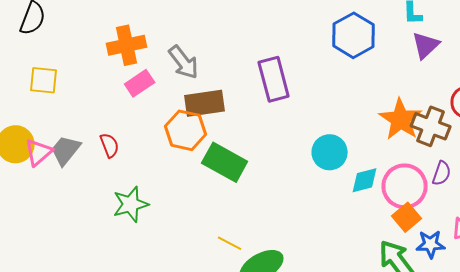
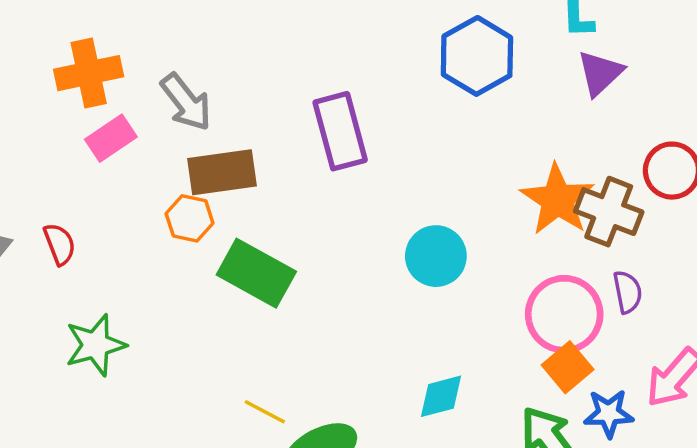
orange hexagon: (186, 130) -> (190, 218), size x0.7
purple semicircle: (442, 173) -> (627, 292), turned -30
cyan diamond: (365, 180) -> (441, 396), moved

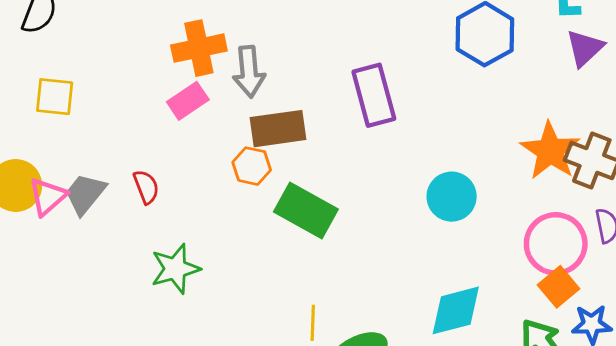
orange cross: (89, 73) -> (199, 48), moved
gray arrow: (186, 102) -> (249, 72), turned 33
cyan diamond: (441, 396) -> (456, 310), size x1.4
yellow line: (265, 412) -> (313, 323), turned 64

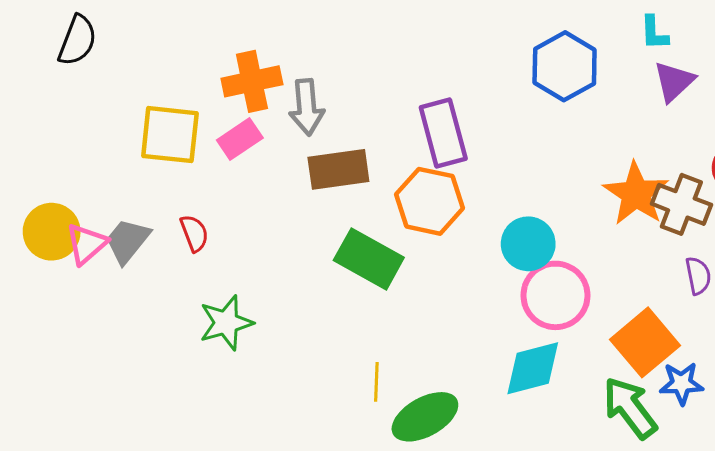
yellow square: (55, 97) -> (170, 135), moved, size x1.4
orange hexagon: (252, 166) -> (430, 201), moved, size x1.6
pink circle: (556, 244) -> (555, 295), moved
orange square: (558, 287) -> (645, 342), size x1.5

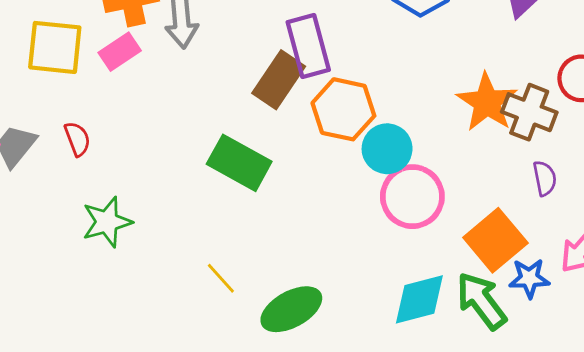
brown rectangle: (338, 169) -> (279, 80), moved, turned -48
orange hexagon: (430, 201) -> (343, 109), moved
cyan diamond: (533, 368) -> (419, 299), moved
yellow line: (376, 382) -> (221, 278), moved, turned -44

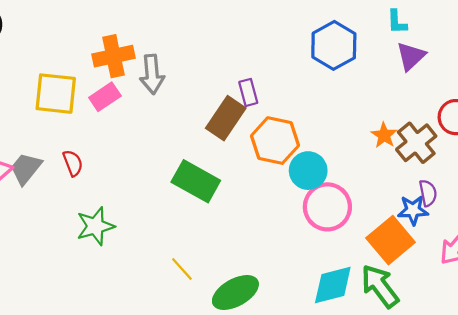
purple rectangle: (308, 46) -> (248, 92), size x0.6
orange star: (487, 102) -> (384, 135), size x0.6
brown cross: (529, 112) -> (416, 143), turned 30
blue star: (529, 278) -> (413, 210), moved

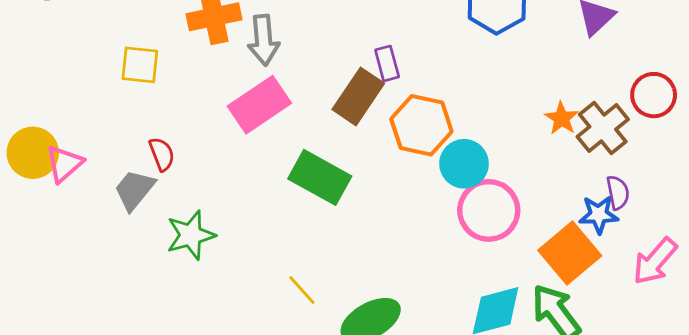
yellow square: (56, 94) -> (140, 65), size x0.7
pink rectangle: (105, 97) -> (259, 105), moved, size x1.5
gray trapezoid: (26, 168) -> (134, 190), moved

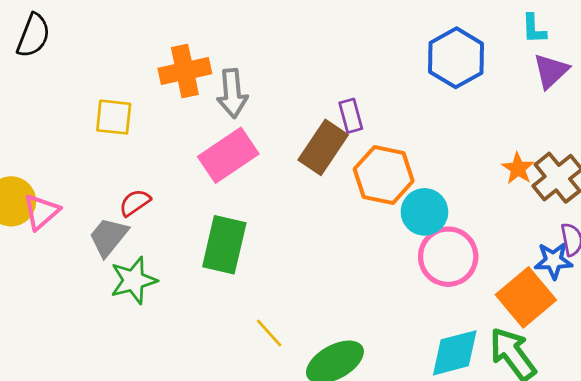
red semicircle: (162, 154) -> (135, 203), turned -104
green rectangle: (320, 177) -> (224, 245), moved, turned 74
green star: (191, 235) -> (133, 280), moved

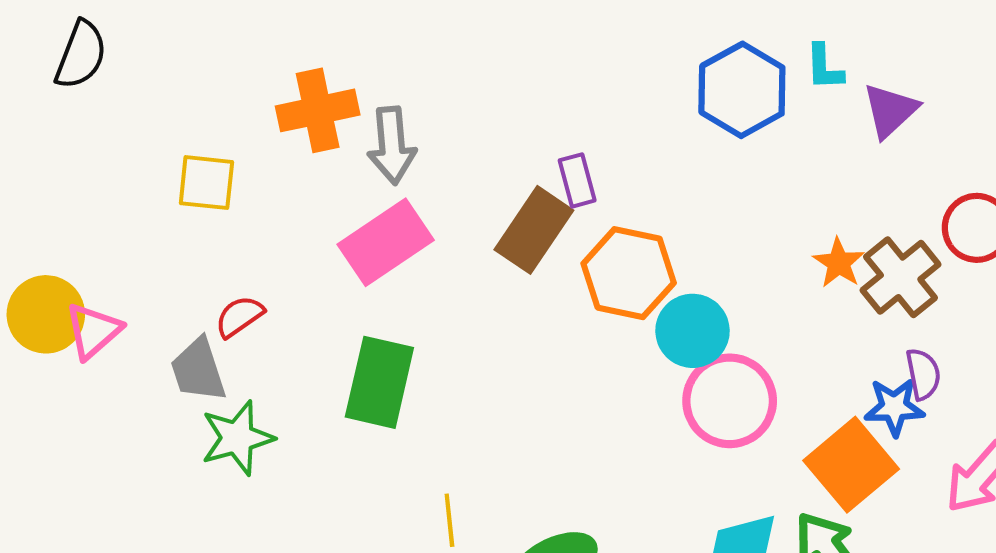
cyan L-shape: (534, 29) -> (824, 67), moved
gray trapezoid: (108, 237) -> (198, 370), turned -57
yellow line: (269, 333) -> (449, 520), turned 36

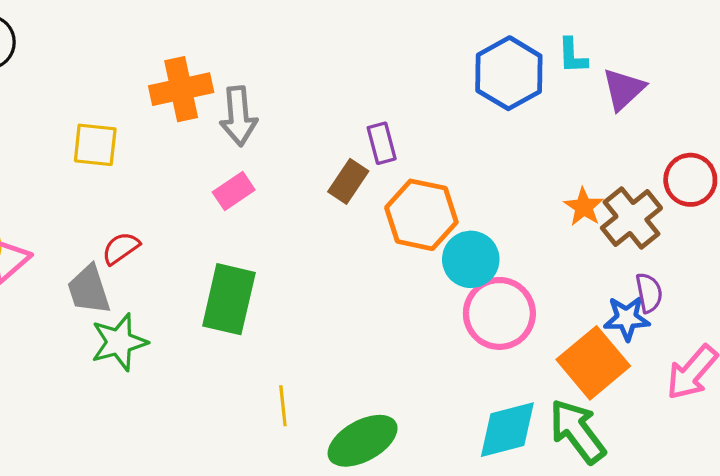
brown rectangle: (534, 230) -> (348, 181), size x0.7
pink rectangle: (386, 242) -> (234, 191), size x0.6

